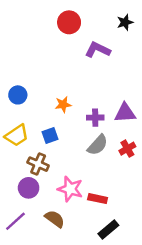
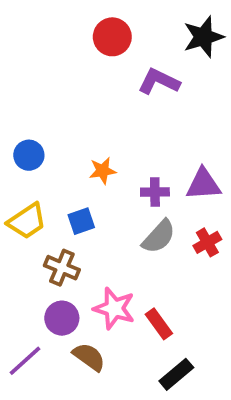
black star: (125, 22) -> (203, 37), size x1.5
purple circle: (29, 188) -> (62, 318), moved
red rectangle: (98, 199) -> (159, 324), turned 42

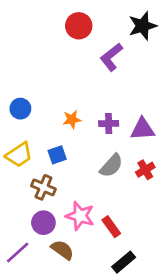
purple L-shape: (159, 81) -> (111, 57), turned -64
purple cross: (155, 192) -> (109, 124), moved

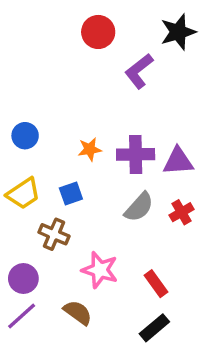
purple cross: (109, 124) -> (136, 154), size x1.5
purple circle: (43, 223) -> (23, 279), moved
red rectangle: (111, 227) -> (156, 284), moved

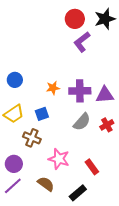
red circle: (98, 32) -> (75, 19), moved
black rectangle: (154, 328) -> (78, 193), moved

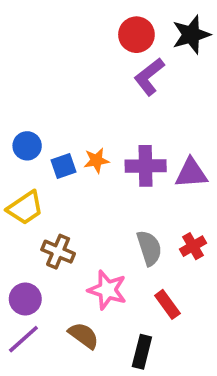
blue square: (42, 114) -> (64, 166), moved
gray semicircle: (82, 122) -> (149, 248), moved, turned -60
red cross: (107, 125) -> (193, 246), moved
black rectangle: (78, 193) -> (142, 352), turned -36

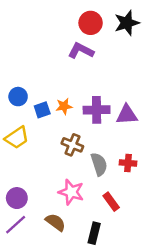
purple L-shape: (149, 77) -> (81, 51), moved, turned 65
red cross: (193, 246) -> (128, 163), turned 35
brown cross: (58, 252) -> (72, 145), moved

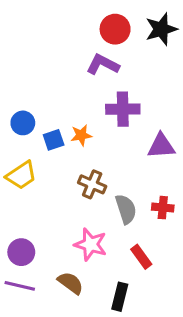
purple cross: (97, 110) -> (123, 109), moved
purple line: (16, 225) -> (20, 286), turned 55

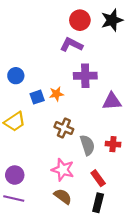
blue circle: (23, 123) -> (16, 76), moved
brown semicircle: (70, 283) -> (63, 196), moved
black rectangle: (120, 297) -> (98, 203), moved

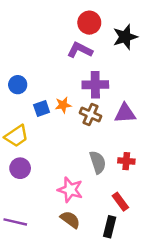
black star: (112, 20) -> (125, 37), moved
brown cross: (64, 128) -> (91, 115), moved
purple circle: (15, 175) -> (20, 168), moved
red rectangle: (98, 178) -> (120, 202), moved

